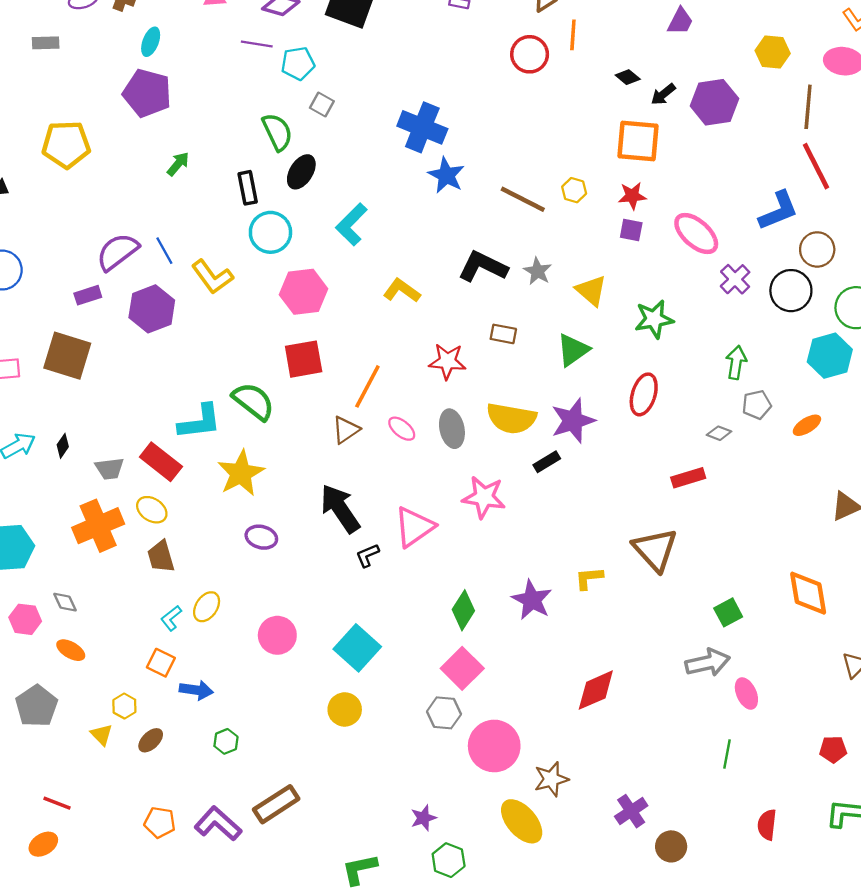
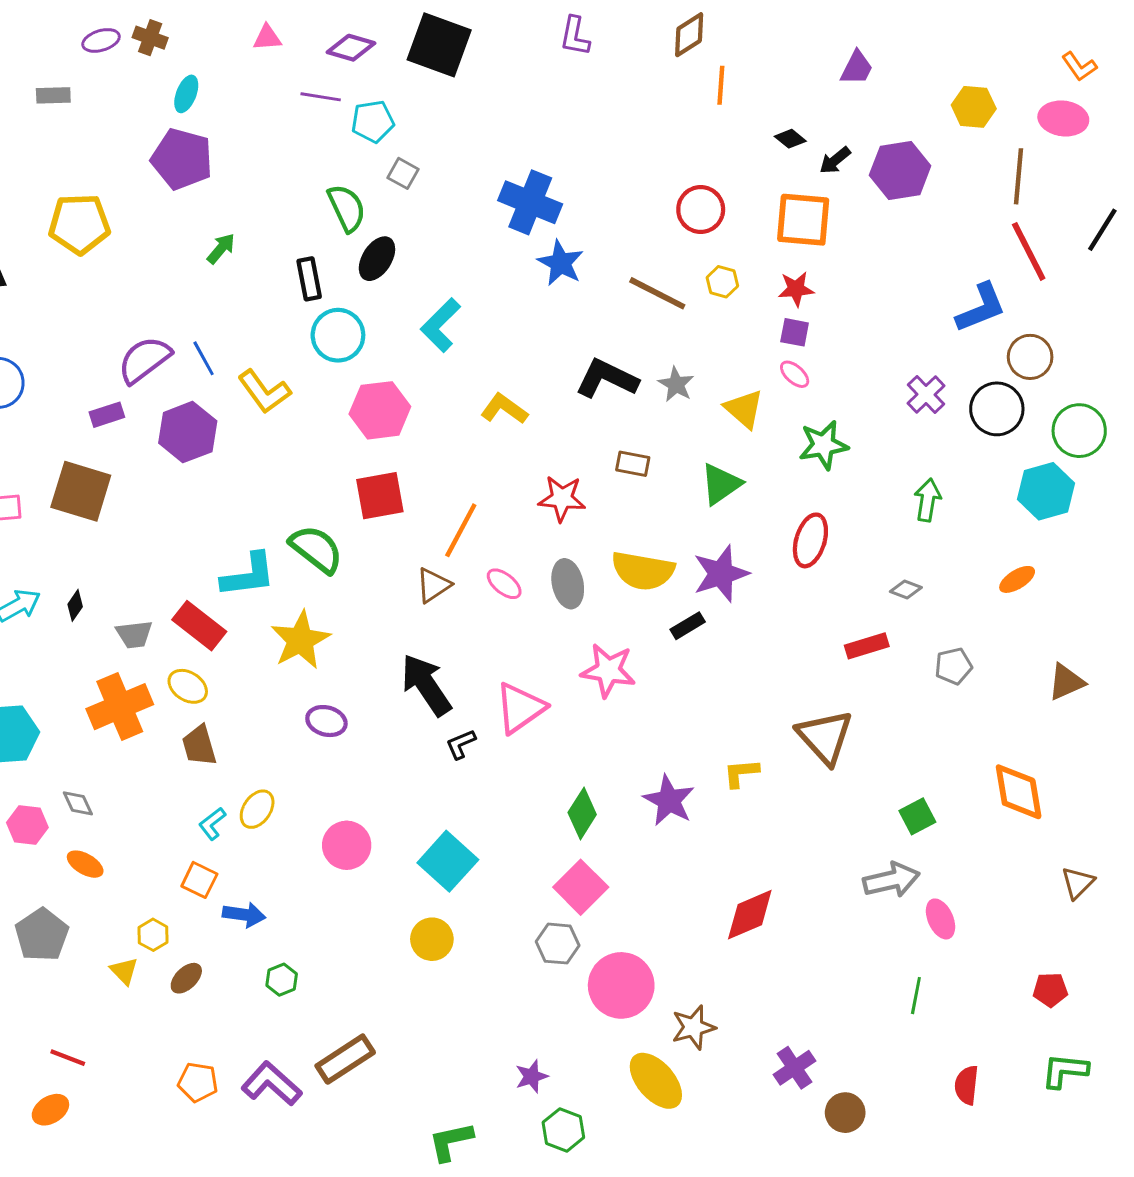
red circle: (530, 54) -> (701, 210), moved
pink ellipse: (696, 233) -> (795, 374), moved, size x0.5
gray pentagon: (757, 405) -> (954, 666), moved

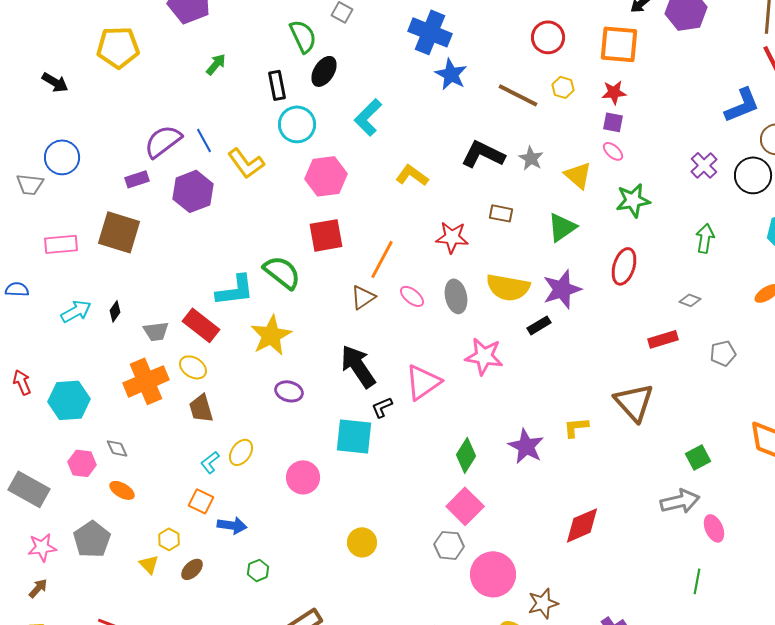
cyan square: (448, 861) -> (354, 436), moved, turned -36

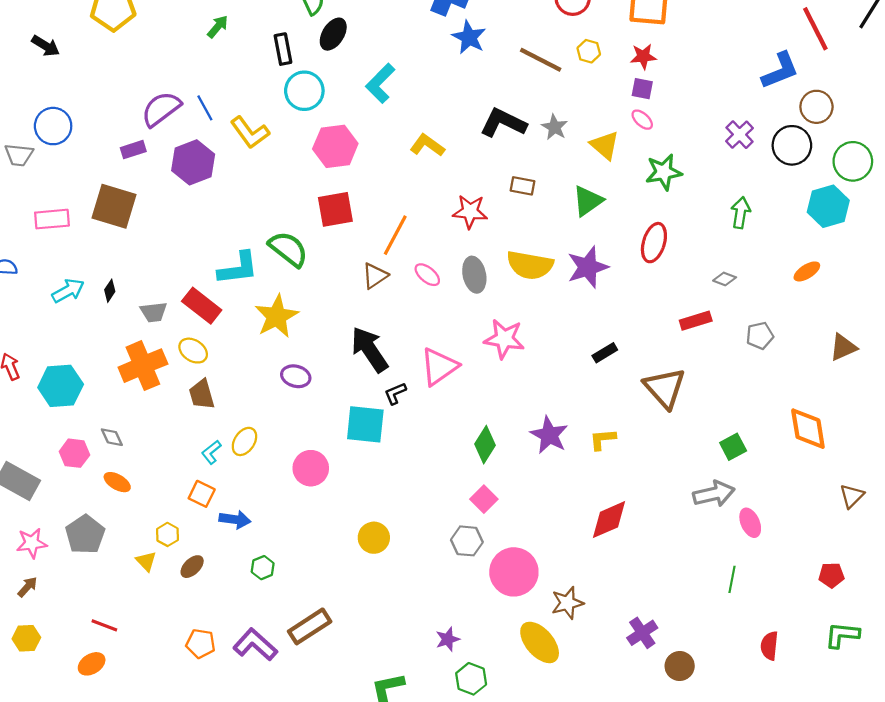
black rectangle: (539, 325) -> (605, 353), moved
yellow L-shape: (576, 427) -> (603, 439), moved
pink square: (465, 506) -> (484, 499), size x0.7

